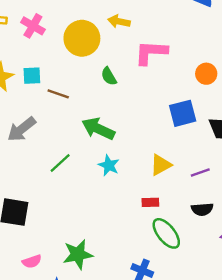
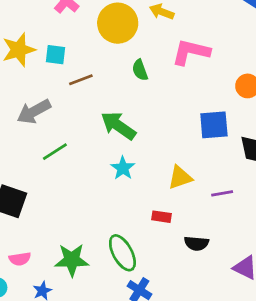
brown line: (58, 94) -> (81, 80), turned -50
green line: (60, 163) -> (55, 152), moved
black semicircle: (202, 209) -> (196, 243), moved
green ellipse: (166, 233) -> (122, 253), moved

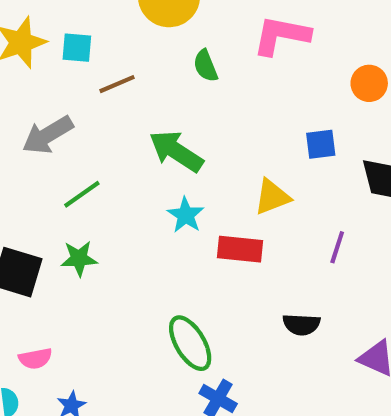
blue square: (214, 125) -> (321, 144), size x0.7
yellow triangle: (180, 177) -> (272, 197), moved
purple line: (222, 193) -> (337, 247), turned -60
red rectangle: (161, 217) -> (240, 249), moved, size x1.5
green star: (72, 260) -> (79, 258), moved, size x0.7

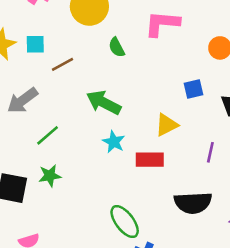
black semicircle: (301, 324) -> (193, 203), size x1.6

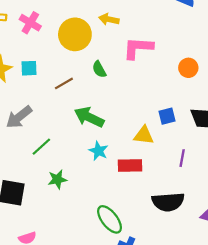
brown line: (62, 64) -> (64, 83), moved
blue square: (194, 89) -> (167, 116), moved
yellow triangle: (167, 125) -> (144, 135), turned 35
green star: (50, 176) -> (57, 179), moved

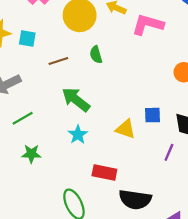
pink L-shape: (138, 48) -> (148, 25), moved
purple line: (182, 158) -> (169, 152), moved
red rectangle: (130, 166) -> (104, 172), moved

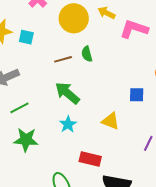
brown line: (58, 61) -> (63, 59), moved
blue square: (152, 115) -> (137, 95), moved
green star: (31, 154) -> (26, 140), size x1.4

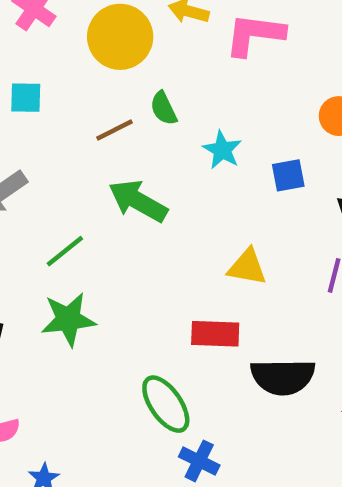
green line: (19, 108) -> (65, 251), moved
yellow triangle: (111, 121) -> (247, 267), moved
cyan star: (68, 124) -> (222, 150), moved

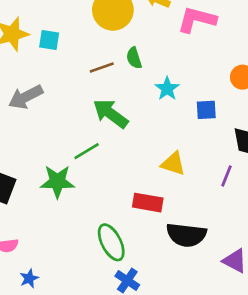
green line: (65, 251) -> (87, 151), moved

